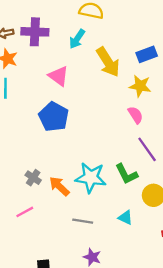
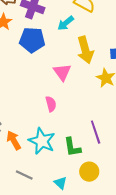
pink triangle: (59, 76) -> (62, 72), moved
pink semicircle: (136, 115) -> (51, 104), moved
blue pentagon: (54, 117) -> (32, 40), moved, turned 30

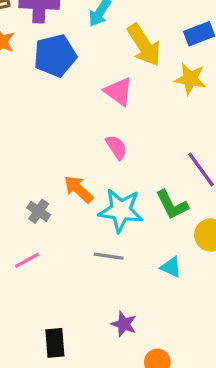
orange arrow: (14, 140) -> (78, 189), moved
gray line: (24, 175) -> (109, 256), moved

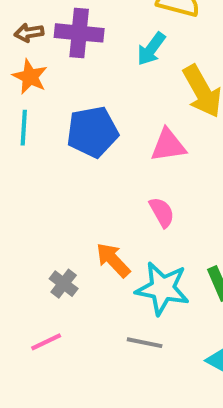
blue pentagon: (55, 56) -> (92, 132), moved
pink triangle: (119, 91) -> (168, 145), turned -48

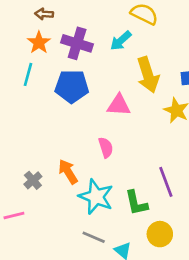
purple cross: (79, 33) -> (77, 43), moved
gray line: (145, 343) -> (94, 237), moved

